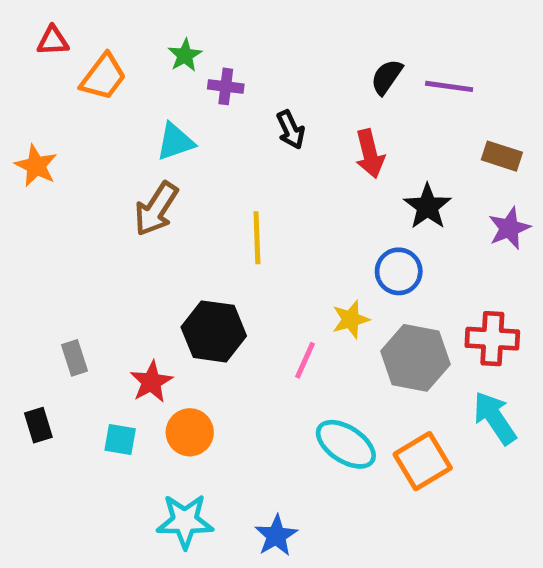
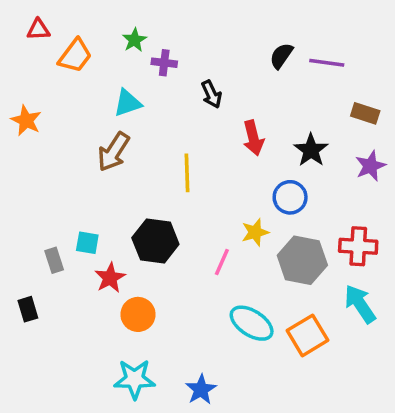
red arrow: (370, 154) -> (253, 138), moved
cyan square: (120, 440) -> (87, 243), moved

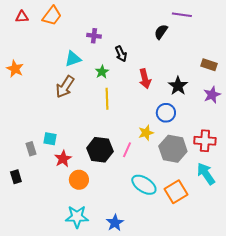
green star: (134, 40) -> (102, 72), moved
orange trapezoid: (75, 56) -> (52, 16), moved
purple line: (327, 63) -> (182, 15), moved
black hexagon: (155, 241) -> (100, 150), moved

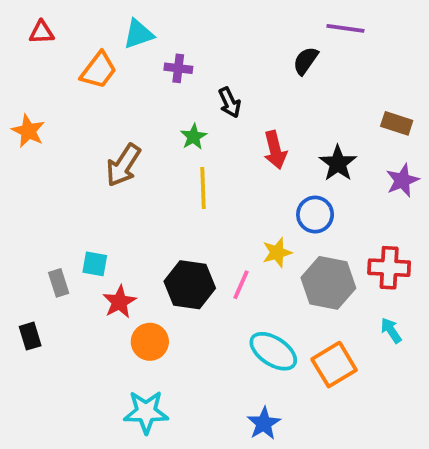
orange trapezoid: (52, 16) -> (99, 70), moved
cyan triangle: (73, 59) -> (138, 34), moved
cyan arrow: (206, 174) -> (391, 330), size x0.6
blue star: (115, 223) -> (264, 423), moved

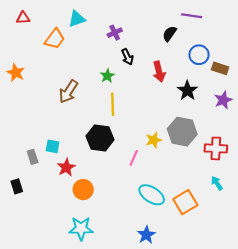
purple cross: (178, 68) -> (115, 33), moved, turned -32
red arrow: (275, 150) -> (159, 72), moved
blue circle: (315, 215) -> (199, 55), moved
gray hexagon: (328, 283) -> (182, 132), moved
black hexagon: (190, 285) -> (100, 138), moved

